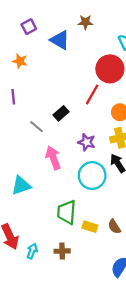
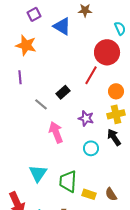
orange star: (20, 61) -> (26, 45), size x1.5
cyan circle: (92, 176) -> (91, 148), size x0.6
cyan triangle: (21, 186) -> (38, 173), moved, turned -36

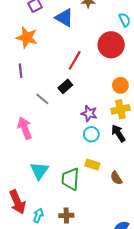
red line: (91, 75) -> (75, 60), moved
pink arrow: (56, 132) -> (25, 128), moved
cyan circle: (91, 148) -> (91, 134), moved
yellow rectangle: (89, 194) -> (92, 164), moved
brown semicircle: (111, 194) -> (116, 178), moved

